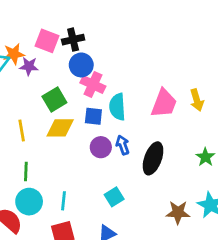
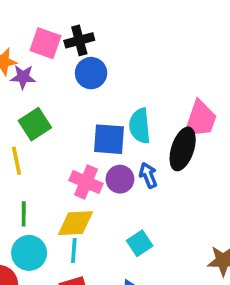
pink cross: (93, 84) -> (86, 182), moved
green square: (54, 100) -> (35, 124), moved
blue square: (93, 116) -> (109, 139), size x1.4
yellow diamond: (60, 128) -> (75, 223), moved
black ellipse: (153, 158) -> (183, 149), moved

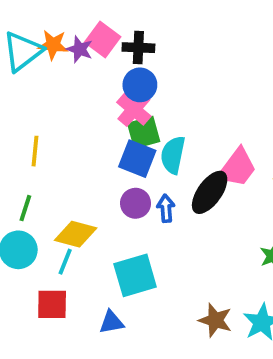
purple star: (23, 77) -> (80, 49), moved
green square: (35, 124) -> (144, 132), moved
pink cross: (86, 182) -> (134, 109), moved
cyan square: (140, 243) -> (135, 275), size x1.6

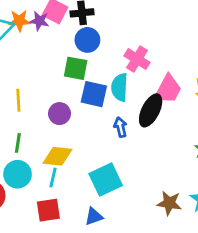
pink cross: (134, 109) -> (137, 59), moved
green square: (144, 132) -> (76, 68), moved, turned 35
purple circle: (136, 203) -> (59, 114), moved

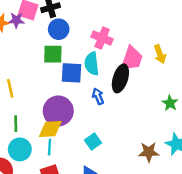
purple circle: (59, 114) -> (58, 111), moved, size x1.6
cyan square: (106, 180) -> (93, 142), size x0.6

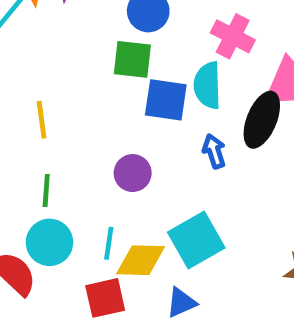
purple circle: (58, 111) -> (133, 173), size x0.6
yellow diamond: (50, 129) -> (141, 260), moved
cyan square: (93, 142) -> (196, 240), size x1.6

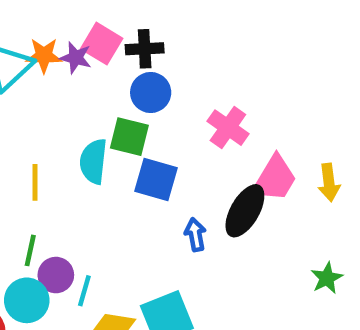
cyan semicircle: (207, 85) -> (93, 161), moved
purple circle: (133, 173) -> (56, 275), moved
cyan line: (109, 243) -> (84, 291), moved

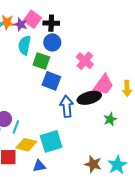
cyan semicircle: (93, 161) -> (25, 45), moved
black ellipse: (245, 211) -> (89, 98), turned 40
blue arrow: (195, 235) -> (67, 106), size x1.5
green star: (327, 278) -> (110, 119), moved

